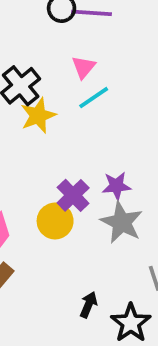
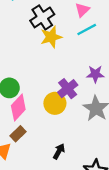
purple star: (116, 186) -> (95, 74), moved
black arrow: (89, 305) -> (59, 151), moved

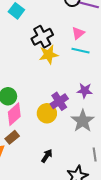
cyan line: (87, 29) -> (80, 51), turned 36

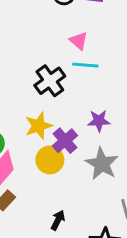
pink triangle: (78, 33) -> (79, 41), turned -32
black cross: (42, 37) -> (50, 81), moved
yellow star: (49, 55) -> (39, 126), moved

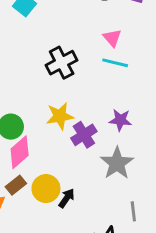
black cross: (50, 81) -> (62, 63), moved
yellow circle: (50, 160) -> (46, 189), moved
black arrow: (58, 220) -> (67, 198), moved

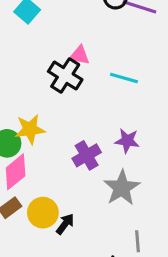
pink triangle: (112, 38) -> (79, 55), moved, turned -42
black cross: (62, 63) -> (65, 75), turned -32
yellow star: (60, 116) -> (30, 129), moved

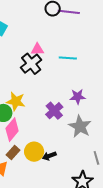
black cross: (65, 75) -> (31, 64), turned 30
yellow star: (30, 129) -> (16, 101), turned 30
black arrow: (65, 224) -> (49, 156), turned -136

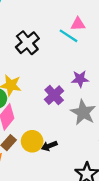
pink triangle: (37, 49) -> (78, 24), moved
cyan line: (68, 58) -> (69, 36), turned 30

